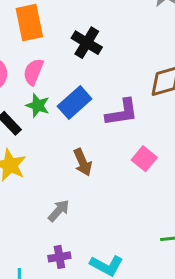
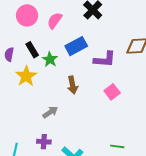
green star: (38, 106) -> (50, 59), moved

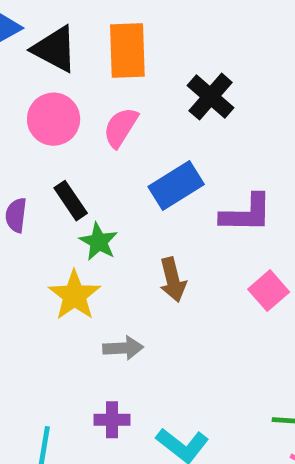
green star: (50, 59) -> (99, 242), moved
yellow star: (26, 76) -> (74, 295), moved
gray arrow: (50, 112) -> (123, 348), turned 35

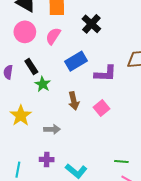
pink square: (269, 291) -> (102, 108), moved
yellow star: (74, 295) -> (21, 116), moved

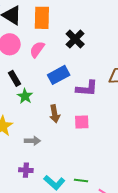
pink square: (102, 108) -> (82, 122), turned 35
green line: (121, 162) -> (81, 180), moved

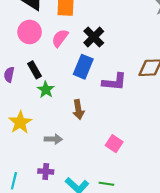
black cross: (75, 39) -> (94, 37), moved
blue rectangle: (59, 75) -> (83, 67), turned -40
pink square: (82, 122) -> (114, 144), moved, turned 35

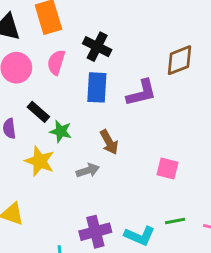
yellow star: (20, 122) -> (40, 161), moved
gray arrow: (53, 139) -> (88, 170), moved
purple cross: (46, 171) -> (95, 232), size x1.5

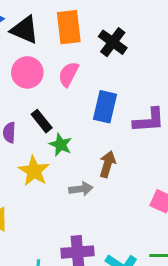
black cross: (97, 47) -> (113, 42), moved
brown arrow: (109, 142) -> (107, 164), turned -145

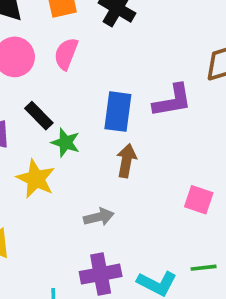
blue rectangle: (105, 107) -> (118, 112), moved
gray arrow: (81, 189) -> (99, 217), moved

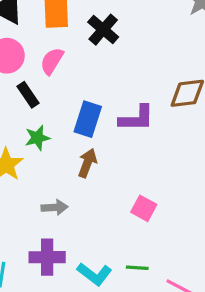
black rectangle: (39, 116) -> (28, 95), moved
green star: (66, 143) -> (37, 138), turned 30

